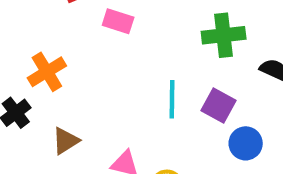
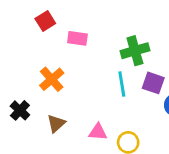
green cross: (224, 35) -> (135, 51), moved
orange cross: (47, 72) -> (52, 79), moved

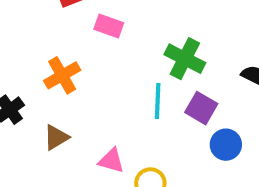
green cross: (135, 51) -> (185, 59), turned 32

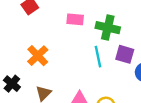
pink rectangle: (109, 26) -> (75, 19), moved

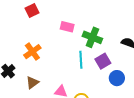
purple square: (125, 54) -> (103, 61), turned 35

